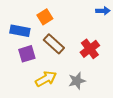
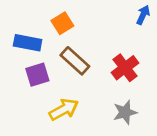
blue arrow: (103, 11) -> (143, 15), turned -64
gray star: (77, 81) -> (125, 112), moved

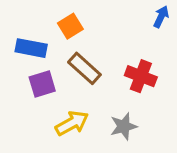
red cross: (125, 68) -> (141, 76), turned -32
gray star: (125, 112) -> (124, 126), moved

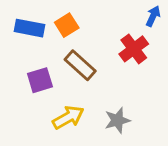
blue rectangle: (31, 48) -> (30, 28), moved
red cross: (141, 76) -> (134, 49), moved, turned 32

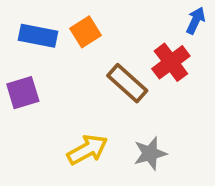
brown rectangle: (80, 65) -> (127, 83), moved
purple square: (40, 80) -> (23, 93), moved

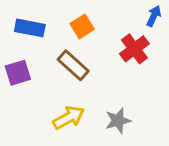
orange square: (85, 32) -> (82, 26), moved
brown rectangle: (127, 83) -> (73, 65), moved

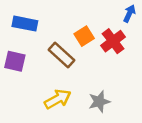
orange square: (82, 26) -> (84, 36), moved
purple square: (18, 73) -> (15, 61), turned 30

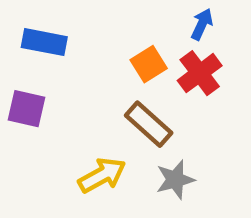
blue arrow: (129, 13) -> (202, 24), moved
brown rectangle: (61, 55) -> (149, 124), moved

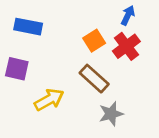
yellow arrow: (102, 175) -> (49, 100), moved

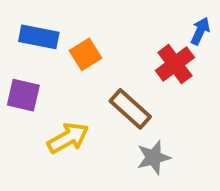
blue arrow: (128, 15) -> (200, 31), moved
orange square: (94, 41) -> (86, 54), moved

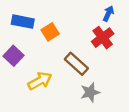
blue arrow: (200, 31) -> (108, 14), moved
purple square: (23, 95) -> (14, 56), turned 30

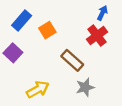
blue rectangle: (23, 22) -> (22, 20), turned -60
yellow arrow: (40, 81) -> (38, 89), moved

